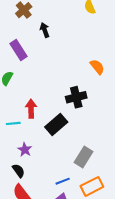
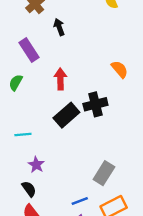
red arrow: (31, 109) -> (60, 79), moved
black rectangle: (56, 124) -> (66, 115), moved

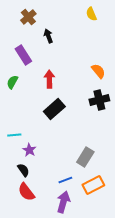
black cross: (95, 104) -> (99, 100), moved
cyan line: (23, 135) -> (14, 135), moved

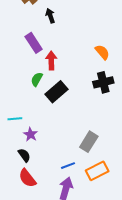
purple rectangle: (23, 55) -> (34, 43), moved
green semicircle: (12, 82) -> (37, 79), moved

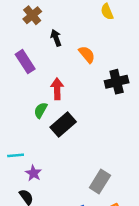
purple rectangle: (34, 43) -> (25, 62), moved
orange semicircle: (102, 52) -> (87, 54), moved
black cross: (103, 82) -> (117, 82), moved

